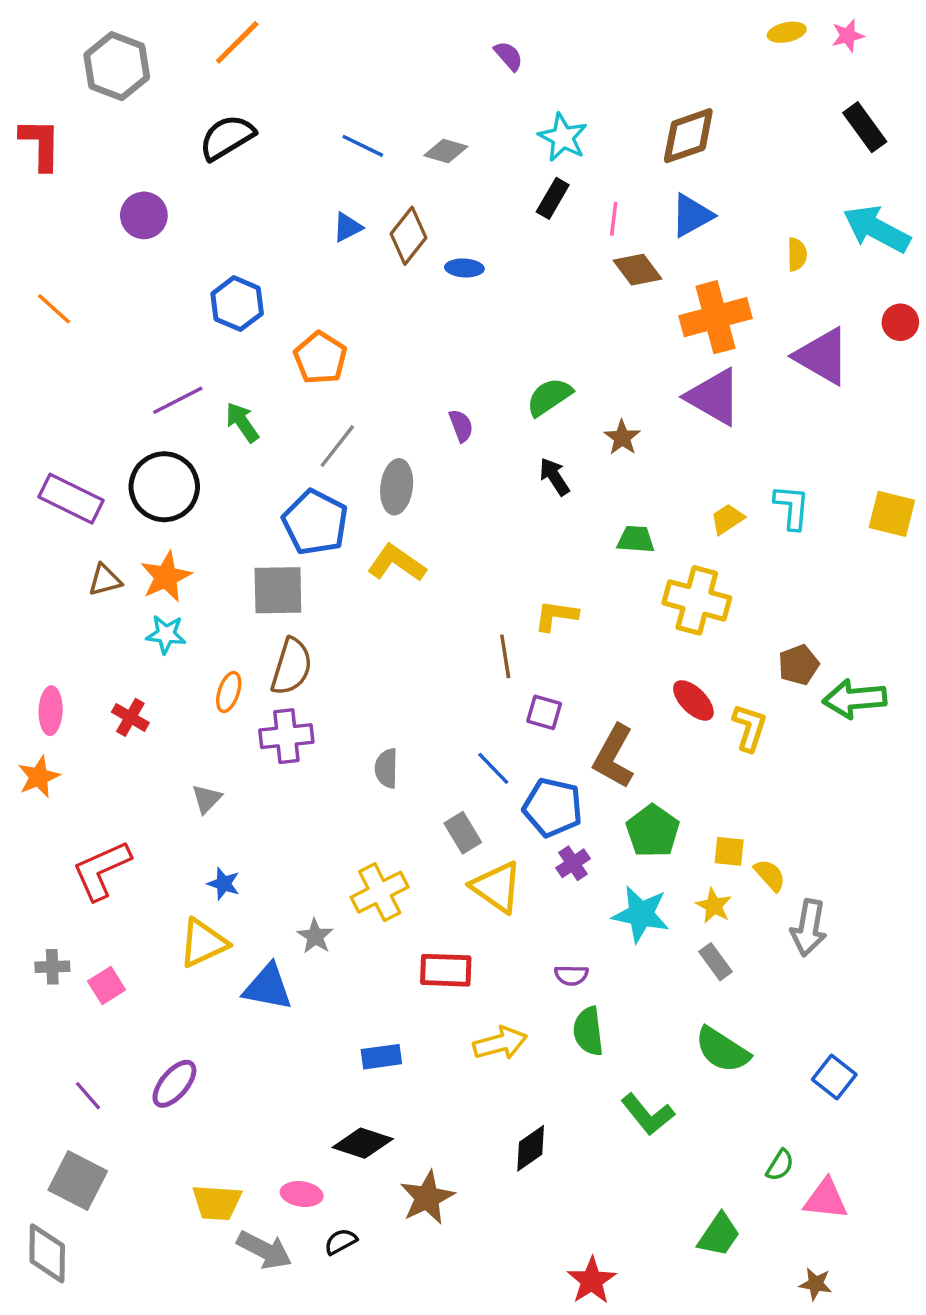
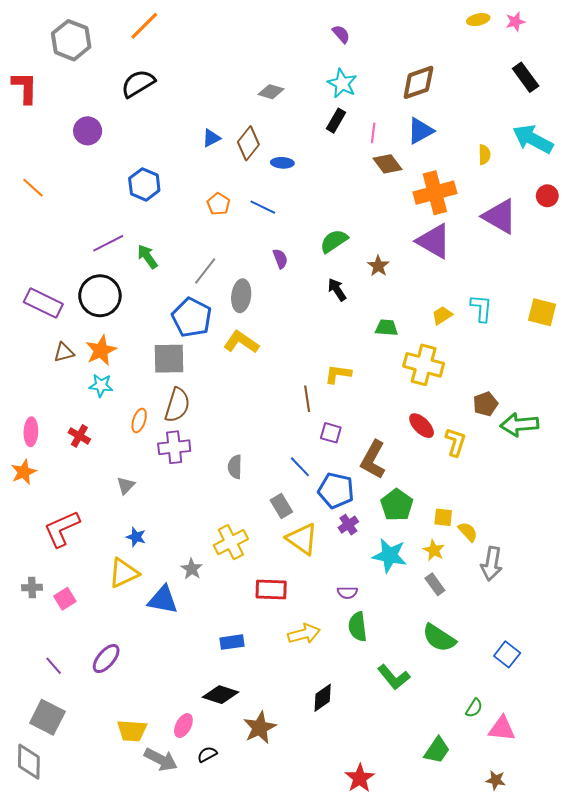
purple semicircle: (509, 56) -> (341, 34), moved
blue line: (363, 146) -> (263, 207), moved
orange pentagon: (320, 358) -> (218, 204), moved, size x0.7
pink ellipse: (302, 1194) -> (183, 726), turned -70

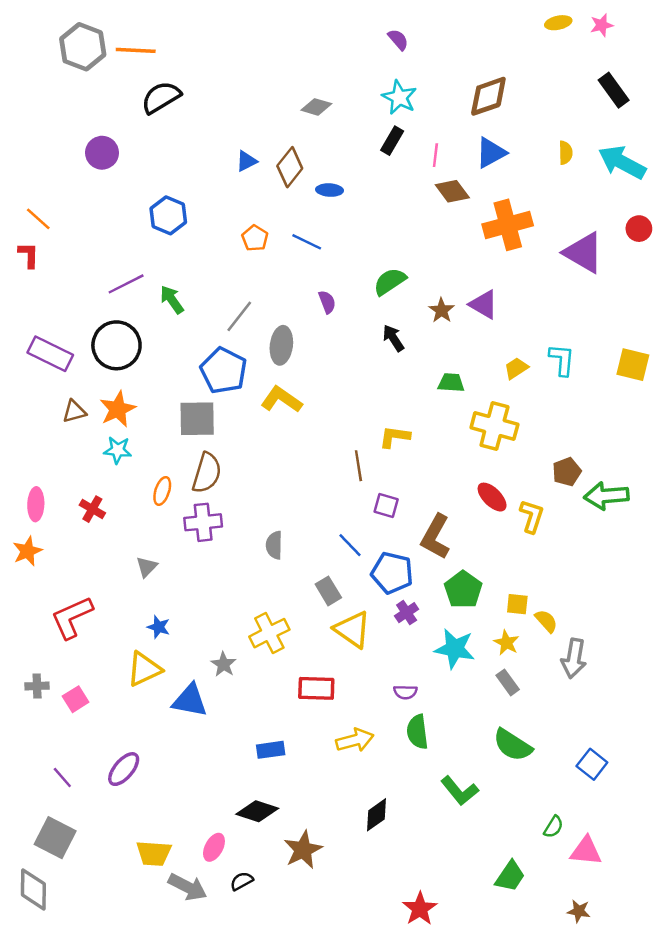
orange line: (144, 26) -> (136, 50), moved, turned 48
red L-shape: (25, 88) -> (29, 255), moved, size x0.7
yellow semicircle: (484, 155) -> (565, 153), moved
purple triangle: (434, 241) -> (484, 304), moved, size x0.7

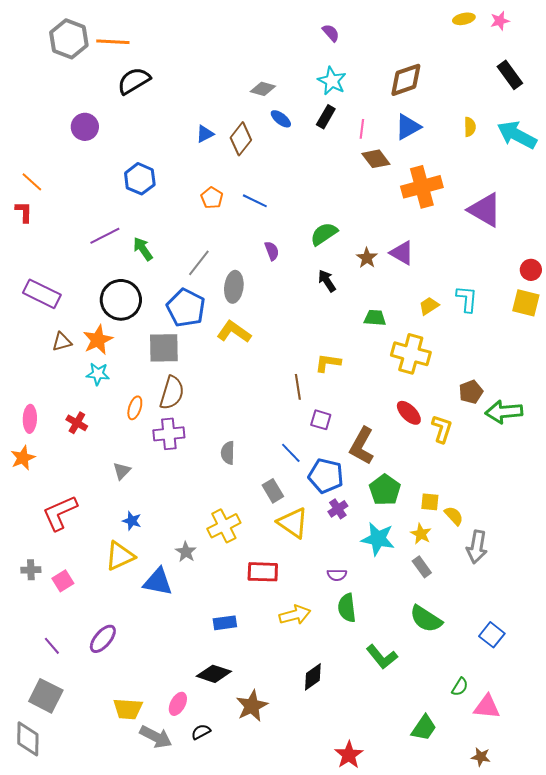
blue ellipse: (330, 190) -> (281, 119), moved, turned 35
red circle: (639, 229) -> (531, 270), moved
black circle: (116, 345) -> (121, 300), moved

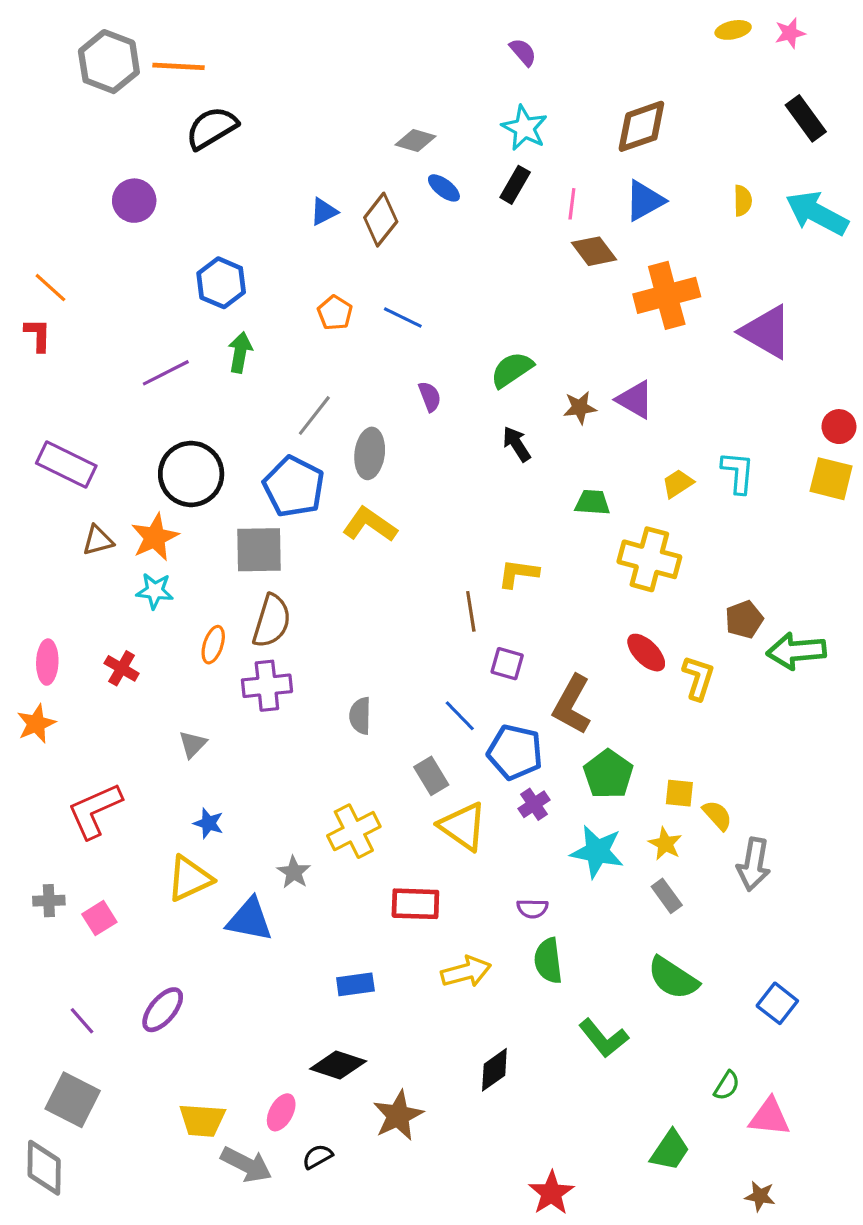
green arrow: (143, 249) -> (240, 352), moved, turned 45
brown star: (367, 258) -> (580, 408), turned 30

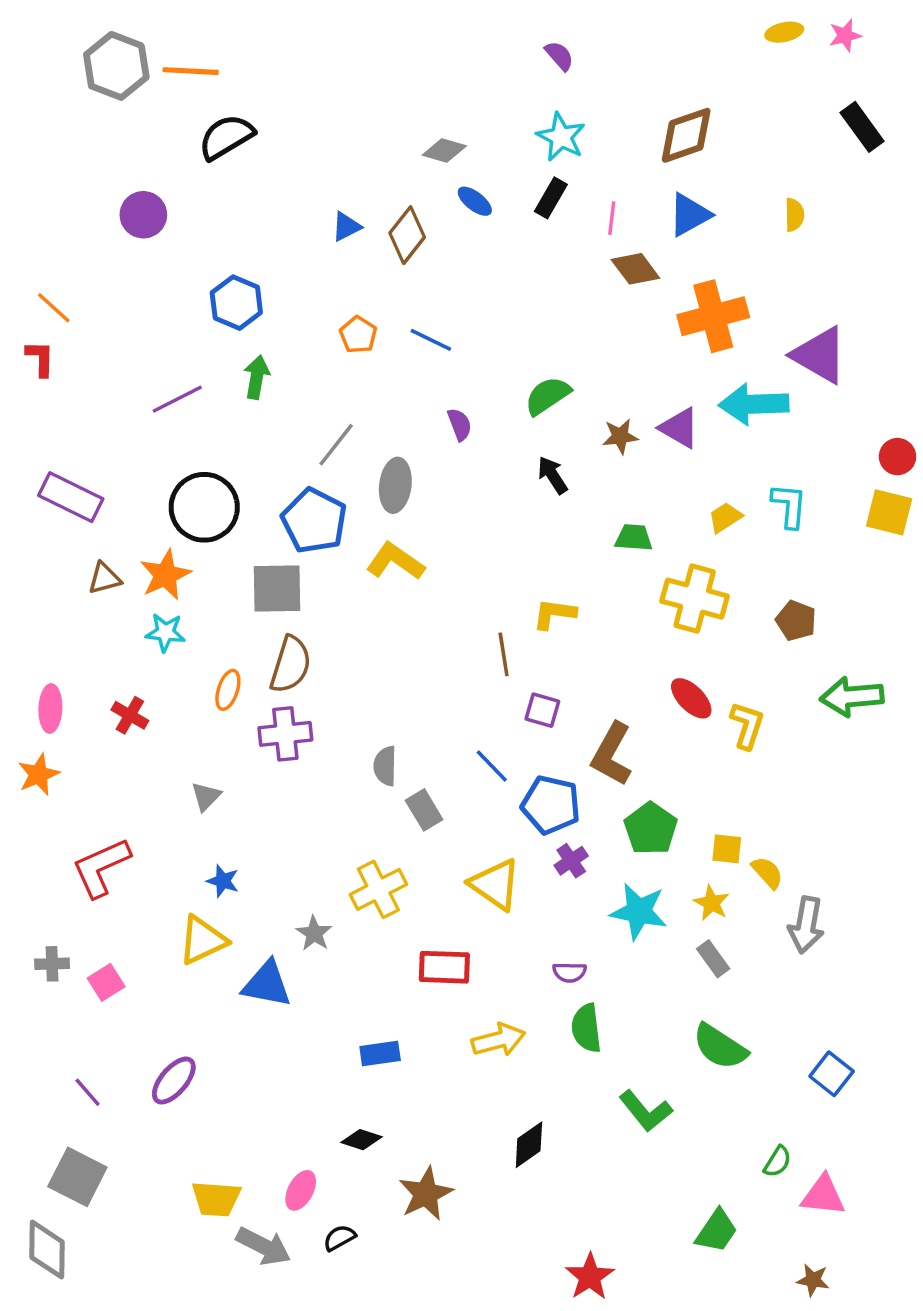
cyan arrow: (817, 213) -> (754, 404), moved, turned -30
brown pentagon: (744, 619) -> (796, 621), moved, turned -30
gray rectangle: (431, 776) -> (424, 810), moved
black diamond: (338, 1065) -> (362, 1140), size x0.7

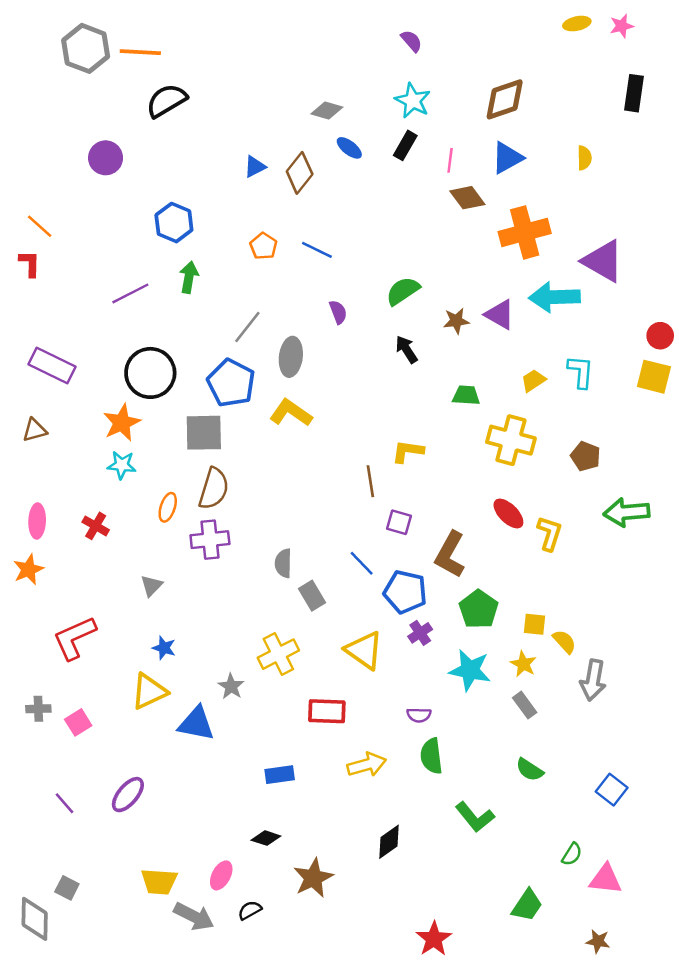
black rectangle: (862, 127) -> (634, 93), turned 44
brown triangle: (104, 578) -> (35, 430), moved
green semicircle: (720, 1047) -> (530, 770), size x0.7
gray square: (77, 1177) -> (67, 888), moved, size x0.6

